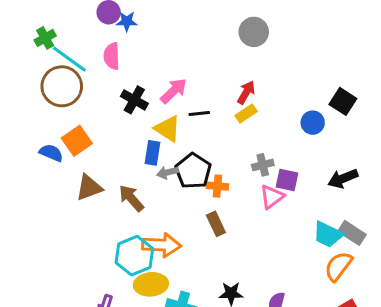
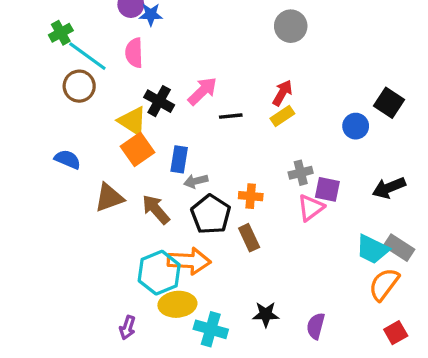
brown circle: (62, 86) -> (79, 86), size x0.7
yellow triangle: (168, 129) -> (132, 121), moved
orange square: (77, 141) -> (137, 149), moved
black pentagon: (193, 171) -> (211, 214), moved

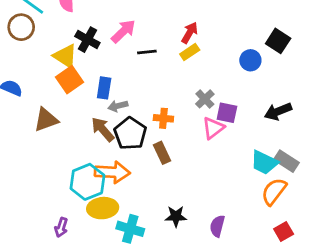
gray cross: (301, 173) -> (205, 99), turned -30
brown arrow: (156, 209) -> (103, 129), moved

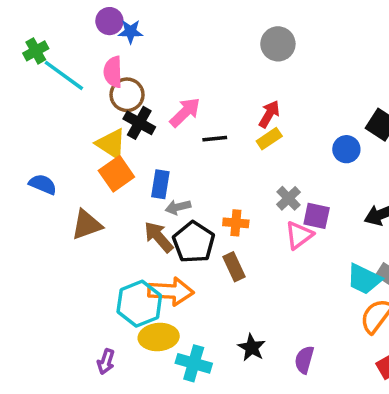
brown circle: (21, 27) -> (127, 95), moved
black star: (176, 216) -> (252, 348), turned 30

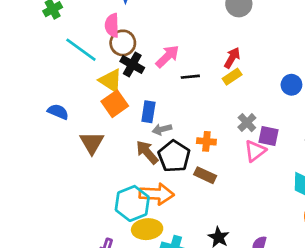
cyan line: (64, 75) -> (81, 50), moved
brown triangle: (87, 225) -> (92, 143), turned -40
brown rectangle: (234, 267) -> (205, 175), turned -40

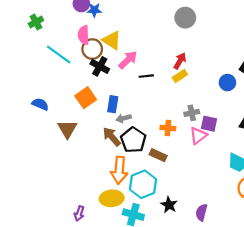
yellow triangle: (111, 81) -> (112, 40), moved
gray cross: (247, 123) -> (192, 113), turned 32
orange cross: (206, 141) -> (168, 128), moved
orange arrow: (157, 194) -> (119, 170), turned 92
cyan hexagon: (132, 203) -> (143, 184), moved

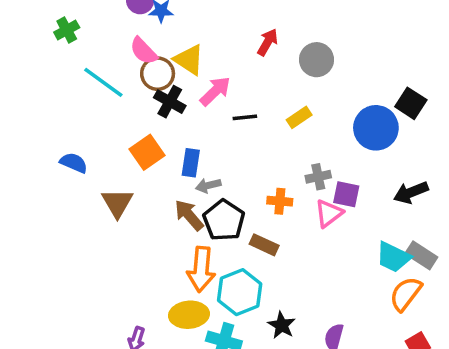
gray circle: (185, 18) -> (317, 60), moved
pink semicircle: (84, 35) -> (144, 51), turned -42
red arrow: (180, 61) -> (268, 42), moved
blue circle: (227, 83) -> (376, 128), size x1.6

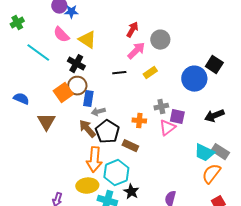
brown circle: (158, 74) -> (77, 86), moved
pink arrow: (215, 91) -> (136, 51), moved
black star: (282, 325) -> (131, 192), moved

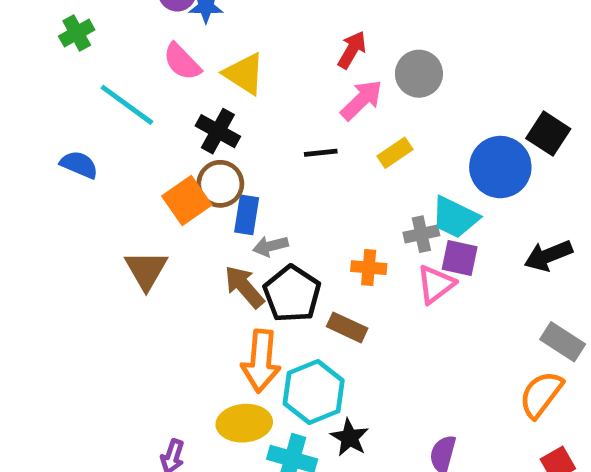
blue semicircle: (21, 99) -> (79, 165), moved
cyan trapezoid: (204, 153) -> (455, 217), moved

